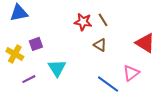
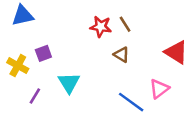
purple line: (29, 79) -> (35, 96), turned -32

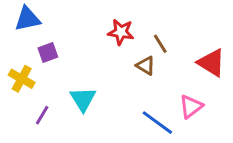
brown line: (125, 24) -> (160, 44), moved
purple square: (43, 53) -> (48, 52), moved

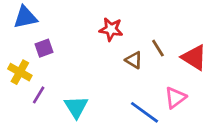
brown line: (160, 44) -> (158, 48), moved
cyan triangle: (83, 99) -> (76, 107), moved
purple line: (42, 115) -> (39, 95), moved

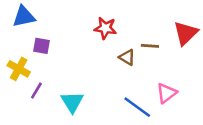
purple square: (44, 48) -> (42, 46), turned 30
brown line: (158, 48) -> (150, 46), turned -54
red triangle: (194, 57) -> (186, 33), moved, turned 44

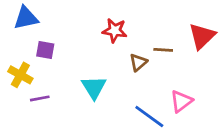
brown triangle: (127, 57) -> (138, 62), turned 48
purple line: (36, 91) -> (40, 98), turned 48
cyan triangle: (72, 102) -> (94, 87), moved

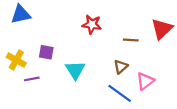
purple square: (45, 50) -> (46, 52), moved
brown triangle: (138, 62) -> (121, 67), moved

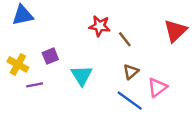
brown line: (131, 40) -> (125, 39), moved, turned 48
purple square: (46, 52) -> (50, 56), turned -32

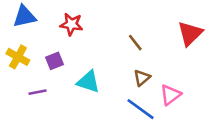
red star: (100, 26) -> (71, 24), moved
yellow cross: (18, 64) -> (18, 57), moved
cyan triangle: (82, 75) -> (88, 82), turned -40

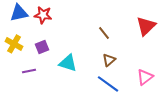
red star: (71, 24) -> (43, 15), moved
pink triangle: (171, 95) -> (145, 77), moved

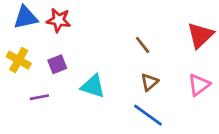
pink triangle: (145, 77) -> (199, 85), moved

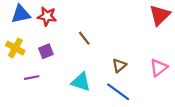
red triangle: (200, 35) -> (160, 15), moved
brown line: (143, 45) -> (84, 38), moved
cyan triangle: (93, 86) -> (81, 82), moved

